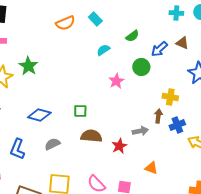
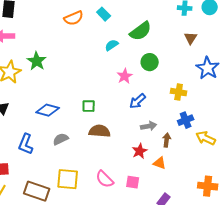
green semicircle: (132, 36) -> (141, 31), size x1.6
brown triangle: (182, 43) -> (191, 38), turned 40
blue arrow: (159, 49) -> (138, 101), moved
brown arrow: (158, 116) -> (167, 140), moved
red star: (119, 146) -> (140, 151), moved

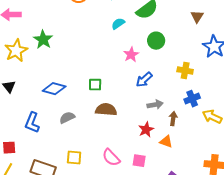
yellow square: (68, 179) -> (74, 158), size x0.7

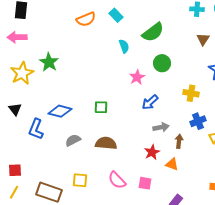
cyan semicircle: (118, 24) -> (124, 46), turned 104
brown semicircle: (106, 110) -> (106, 143), moved
blue L-shape: (32, 123) -> (36, 129), moved

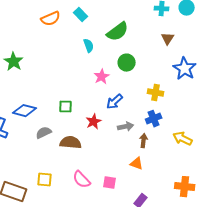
blue cross: (198, 121) -> (154, 119), moved
gray semicircle: (73, 140) -> (44, 133), moved
red star: (152, 152) -> (94, 122), moved

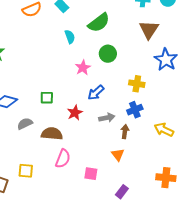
brown triangle: (168, 39) -> (149, 30), size x1.5
orange triangle: (137, 164) -> (118, 155), turned 32
pink semicircle: (82, 180) -> (63, 159), moved, turned -114

